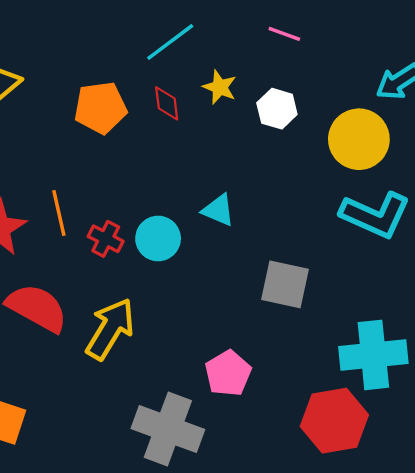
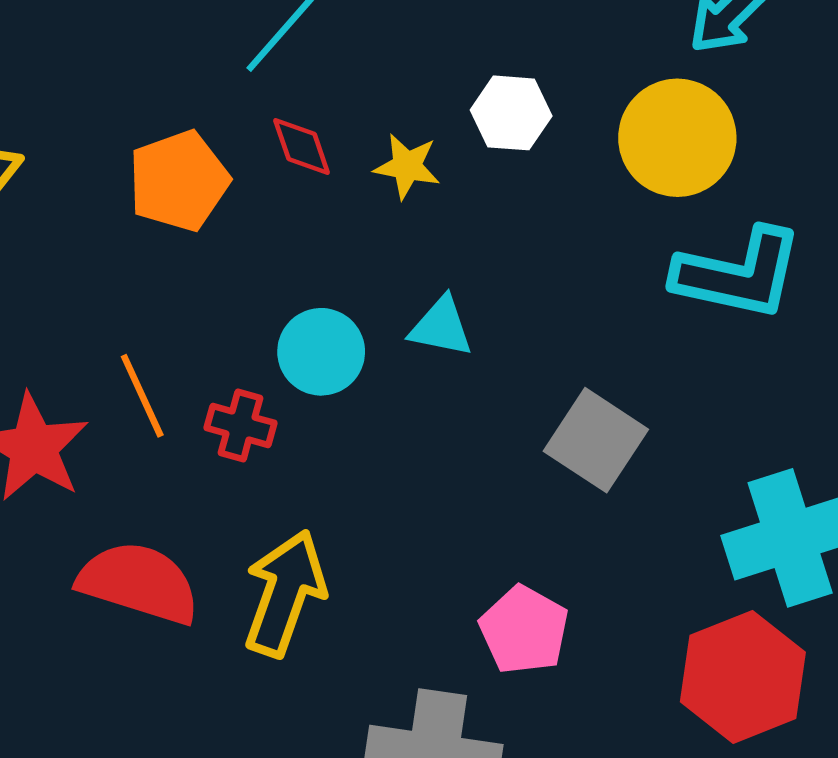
yellow star: (220, 87) -> (407, 166), moved
cyan circle: (158, 239) -> (321, 352), moved
gray square: (285, 284) -> (596, 440), turned 33

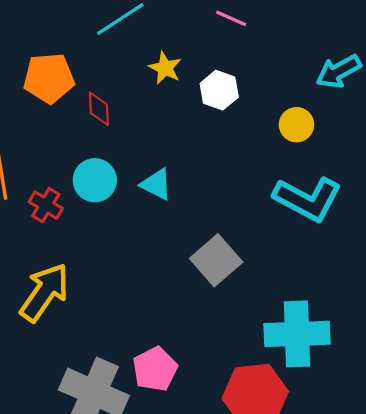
yellow circle: (677, 138) -> (296, 125), size x0.6
red diamond: (302, 147) -> (99, 109), moved
yellow star: (407, 166) -> (165, 68), moved
pink pentagon: (524, 630) -> (155, 369), moved

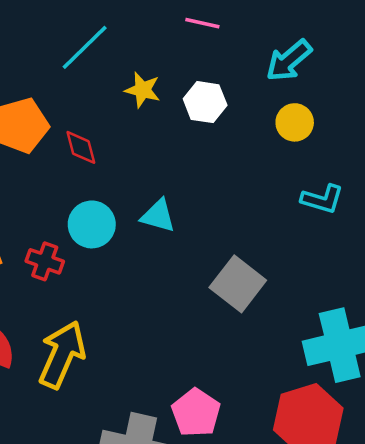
cyan arrow: (338, 71) -> (289, 61), moved
cyan L-shape: (308, 199) -> (322, 199), size x0.6

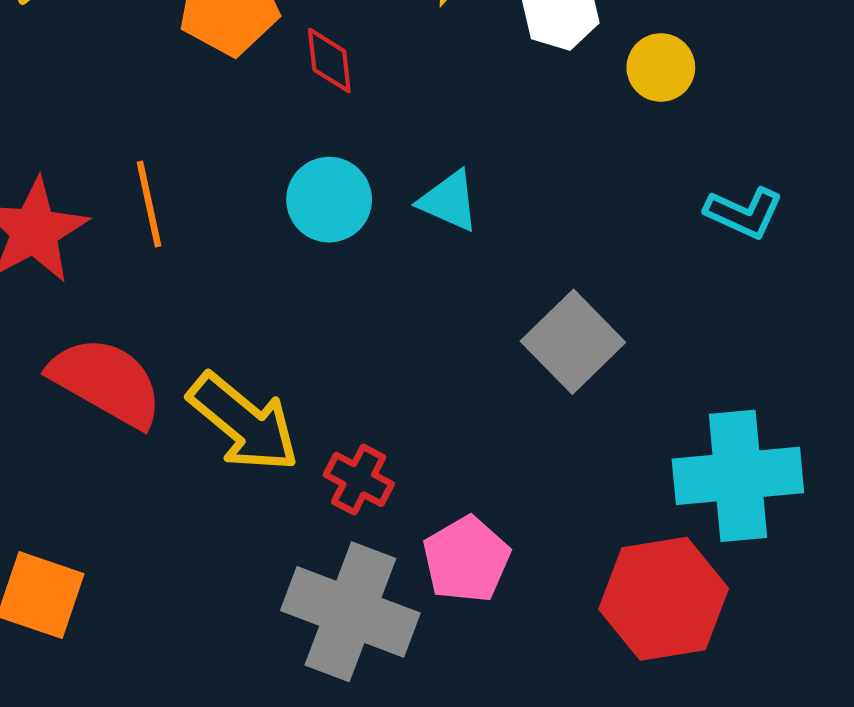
yellow circle: (295, 122) -> (661, 67), moved
red cross: (45, 261) -> (359, 479), moved
yellow arrow: (62, 355) -> (244, 423), turned 98

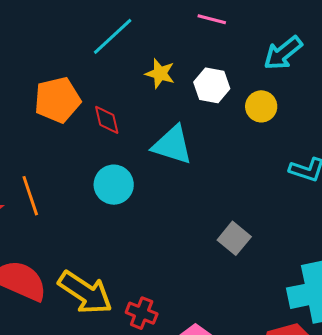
cyan triangle: (449, 201) -> (172, 145), moved, size x1.4
gray square: (573, 342) -> (234, 238), size x0.7

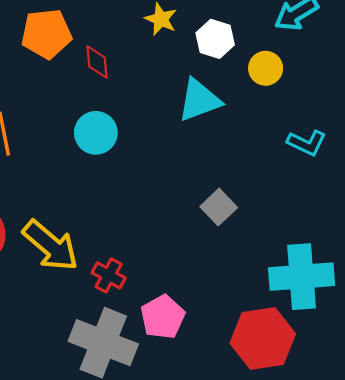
cyan triangle: (172, 145) -> (199, 100), moved, turned -45

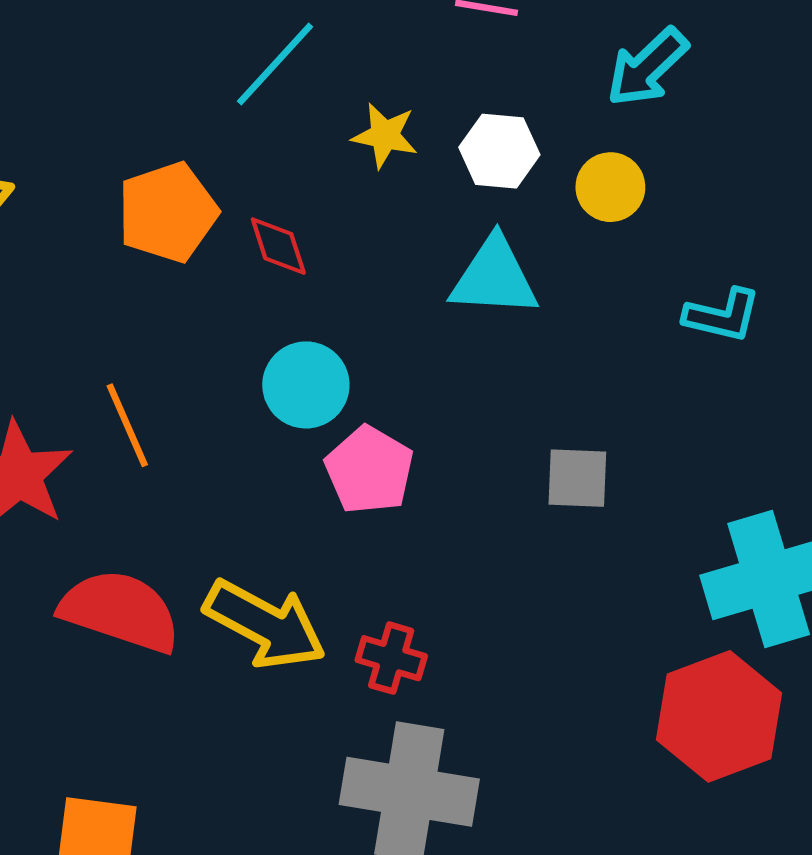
cyan triangle: (199, 100) -> (494, 277), turned 36
gray square: (219, 207) -> (577, 478), turned -32
pink pentagon: (163, 317) -> (369, 470), moved

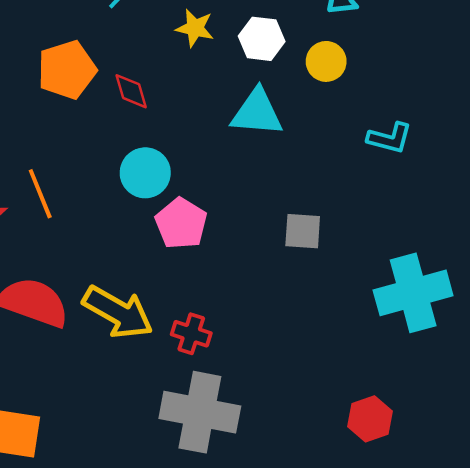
red hexagon: (719, 716) -> (370, 419), moved, size x0.6

